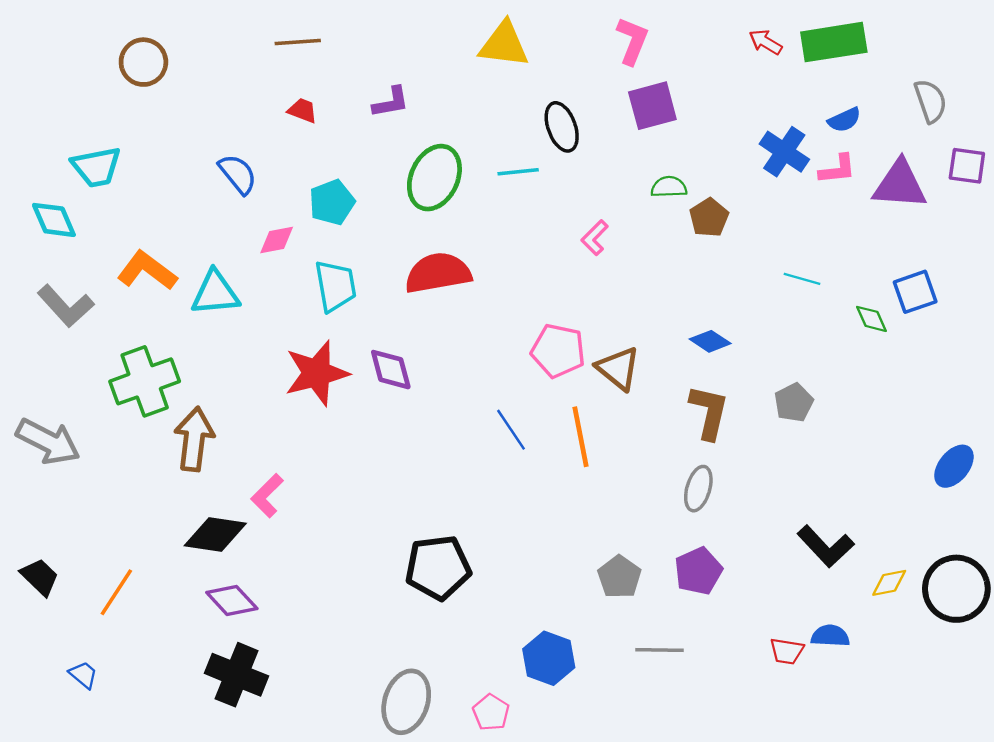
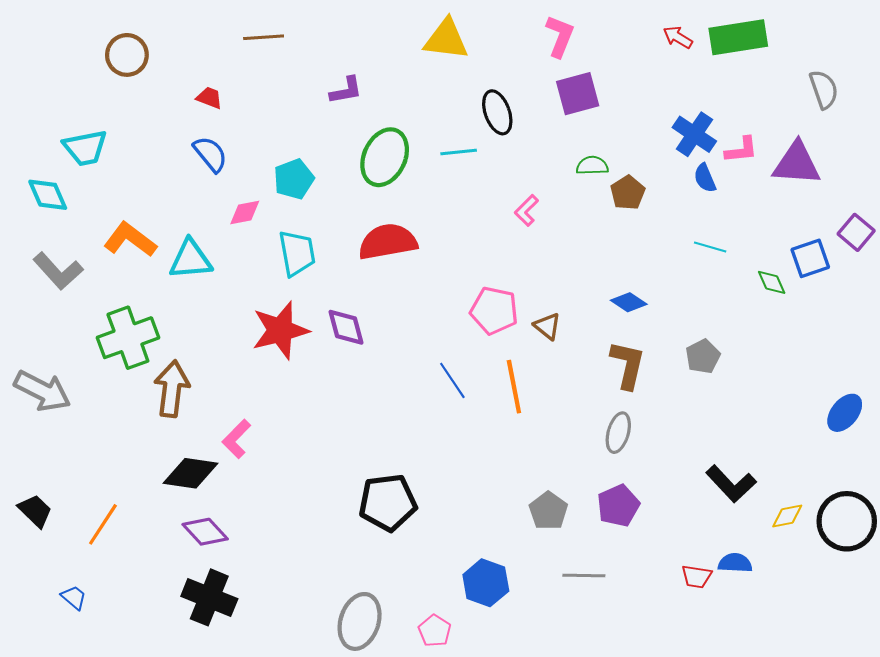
red trapezoid: (302, 110) -> (209, 98), moved
blue semicircle: (844, 120) -> (705, 178), moved, turned 92
purple square: (967, 166) -> (856, 232), moved, turned 32
brown triangle: (618, 368) -> (547, 326), size x0.7

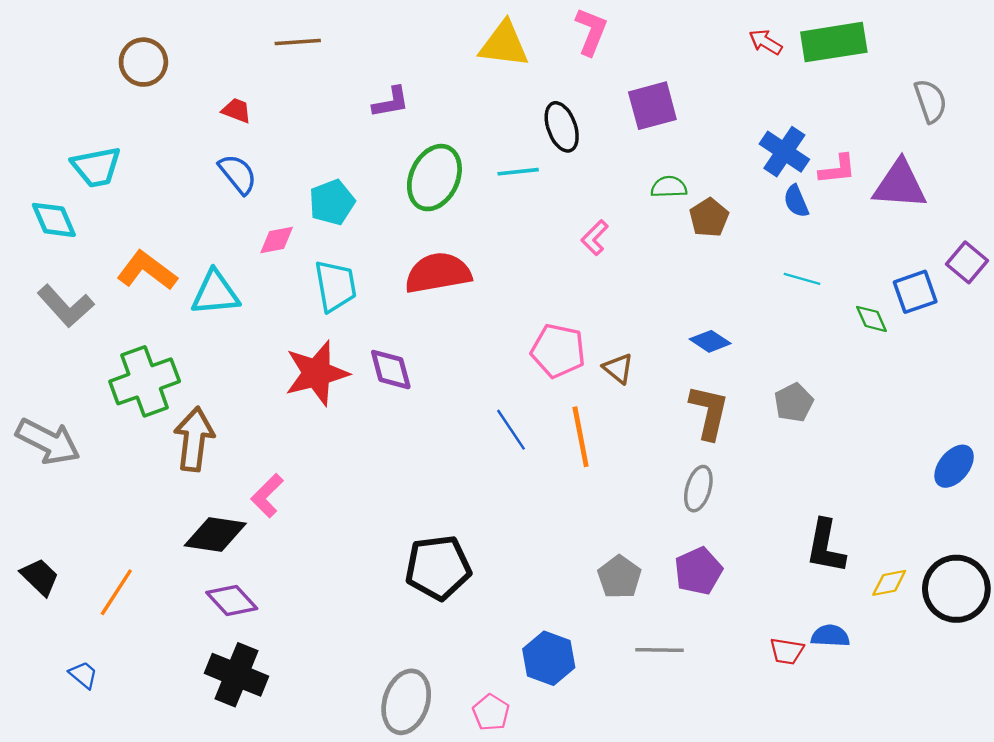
pink L-shape: (560, 36) -> (591, 31), moved
black L-shape: (731, 484) -> (826, 546), turned 54

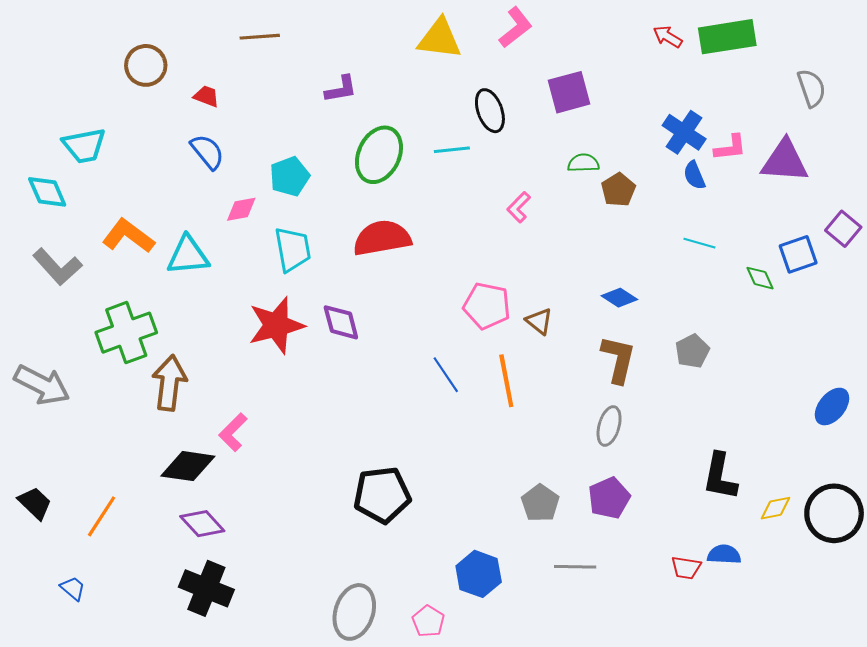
pink L-shape: (591, 31) -> (516, 27), turned 30
brown circle: (143, 62) -> (146, 65), moved

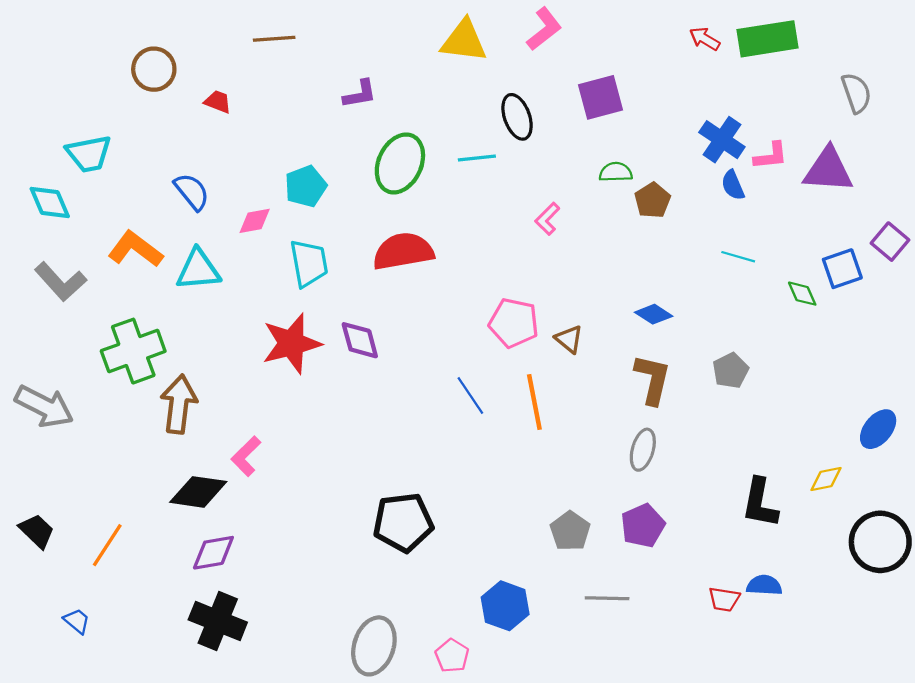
blue semicircle: (207, 152) -> (192, 192), moved
yellow diamond: (775, 508) -> (826, 479), moved
purple diamond: (202, 524) -> (213, 553), turned -57

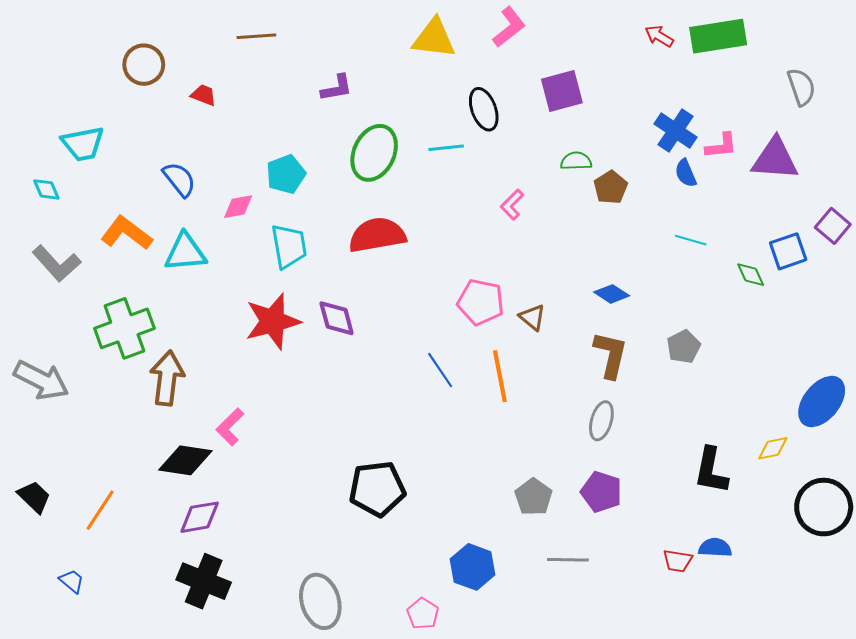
cyan diamond: (50, 203) -> (46, 189), size x0.7
blue ellipse: (878, 429) -> (822, 401), size x1.4
purple pentagon: (643, 526) -> (601, 492), turned -30
gray ellipse: (374, 646) -> (320, 601), moved, turned -34

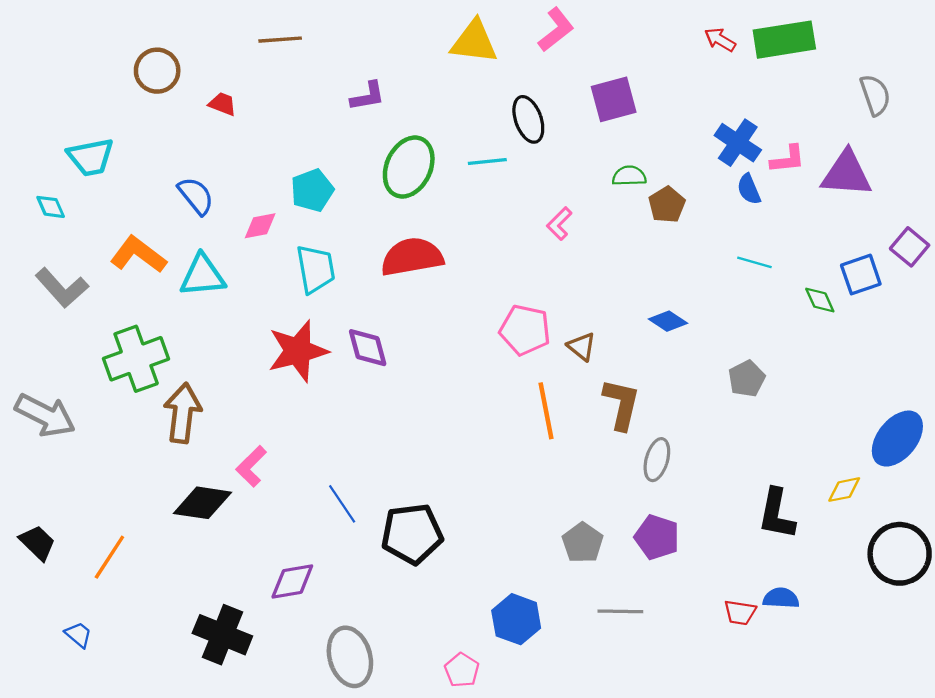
brown L-shape: (611, 355) -> (621, 404), moved
blue line: (440, 370) -> (342, 504), moved
purple diamond: (200, 517) -> (292, 582), moved

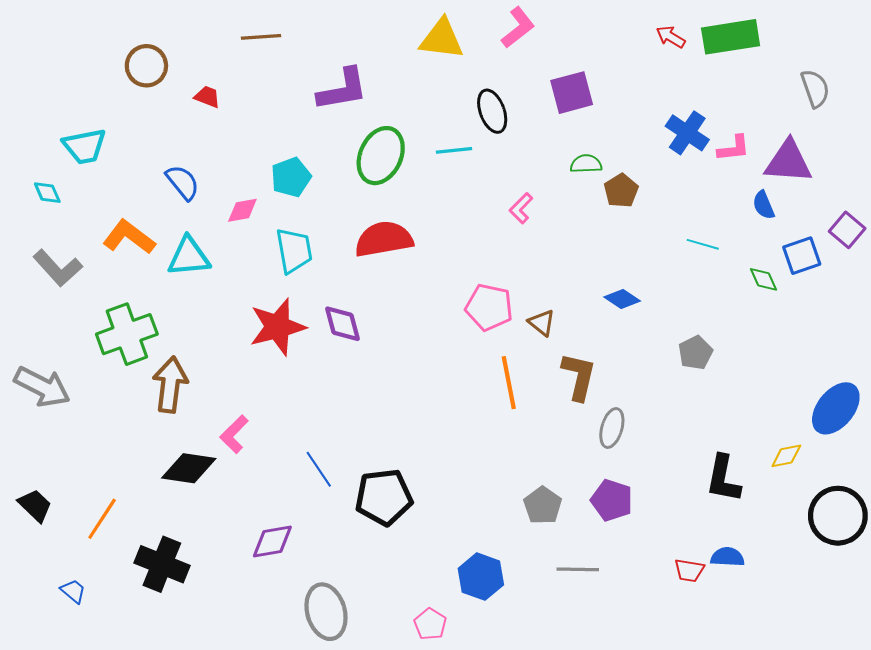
purple L-shape: (368, 96) -> (343, 89), size x1.6
blue semicircle: (749, 189) -> (764, 205), moved
black cross: (222, 635) -> (162, 564), moved

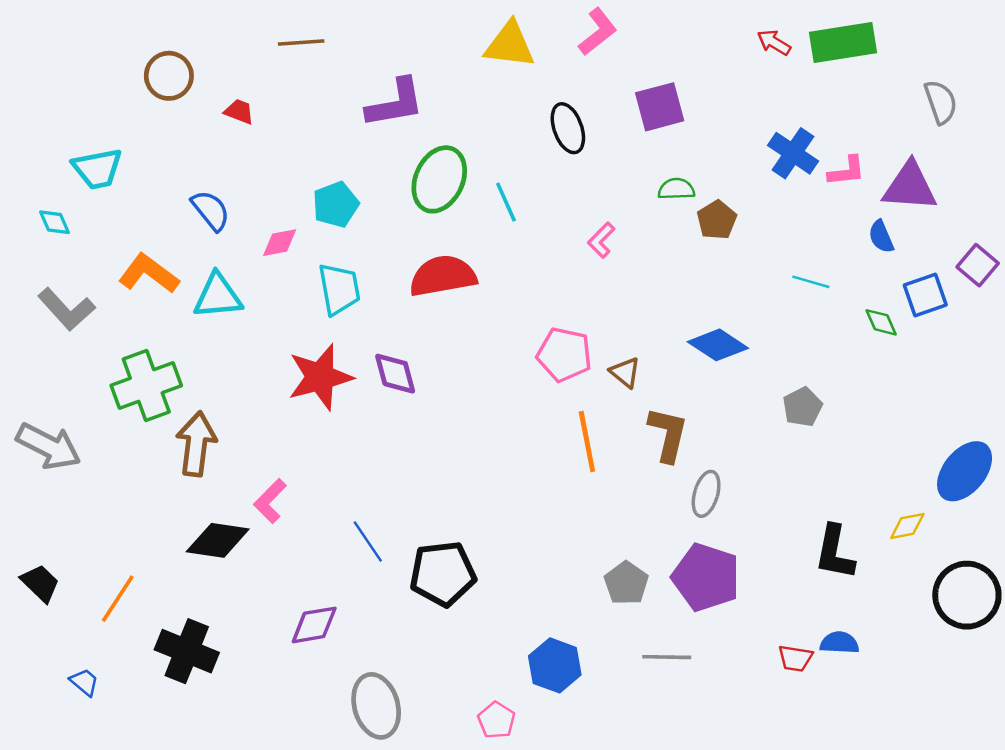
cyan line: (454, 150) -> (506, 202), moved, turned 72
blue diamond: (622, 299) -> (718, 345), size x1.4
purple pentagon: (612, 500) -> (706, 577), size x1.4

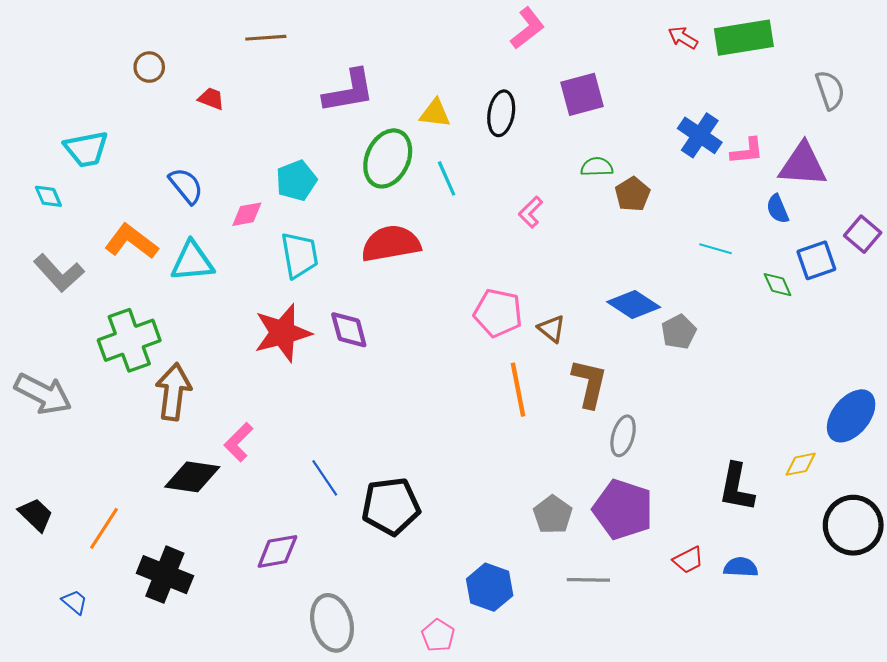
yellow triangle: (510, 45) -> (435, 113), moved, size x0.7
brown circle: (169, 76) -> (149, 67), size x0.7
black ellipse: (568, 128) -> (501, 113), turned 30
gray pentagon: (803, 407) -> (679, 332), moved
red trapezoid: (795, 658) -> (688, 560), moved, turned -36

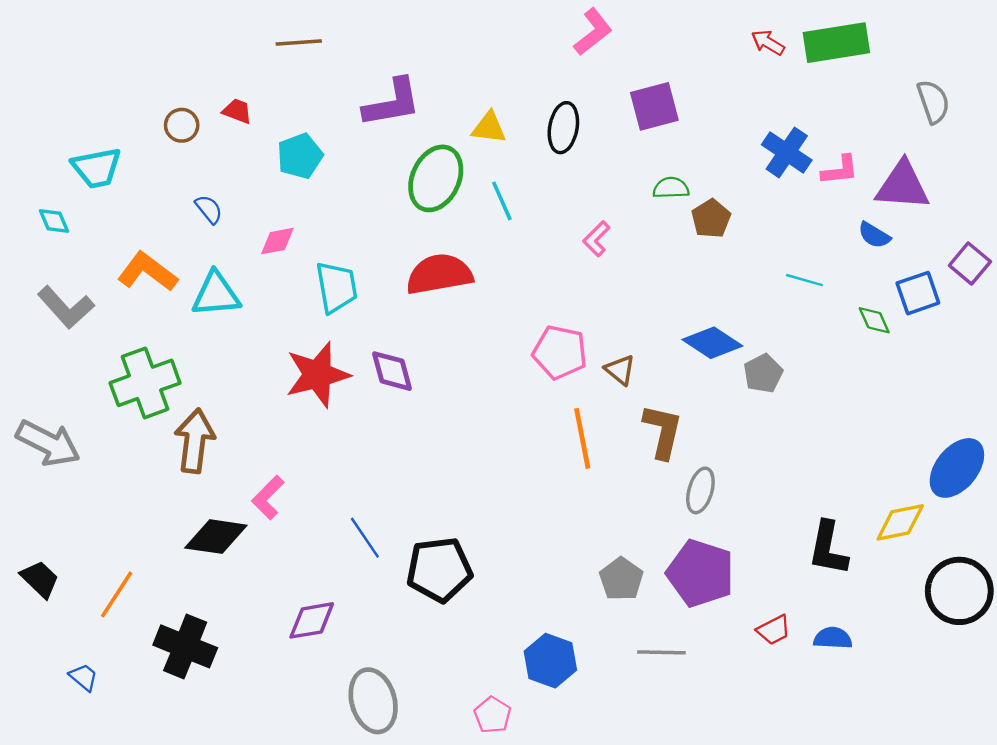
brown circle: (149, 67) -> (182, 125), moved
cyan pentagon: (296, 181) -> (300, 156), moved
blue semicircle: (186, 186) -> (209, 209), size x0.7
blue semicircle: (778, 209) -> (874, 235), turned -36
yellow diamond: (801, 464) -> (900, 522), size x1.4

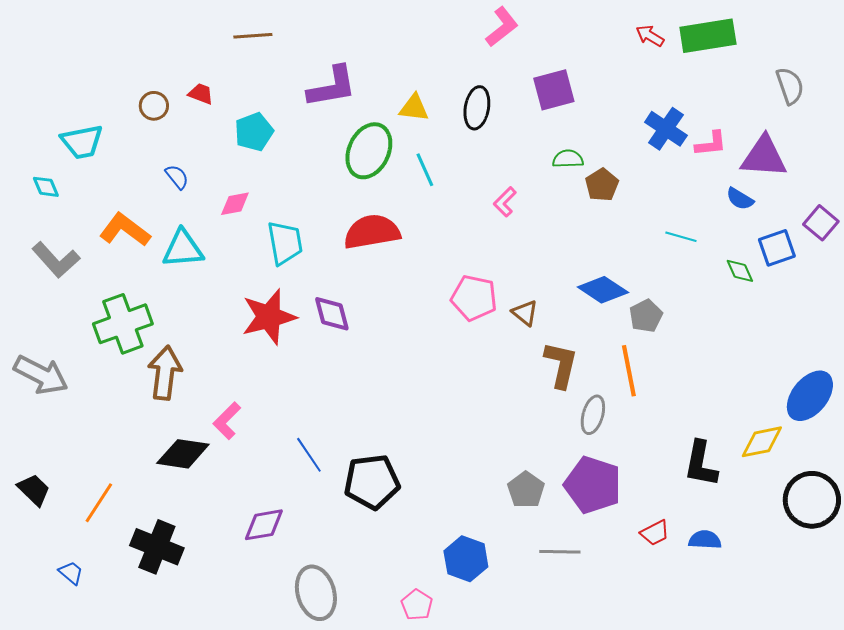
orange line: (582, 438) -> (629, 371), moved

